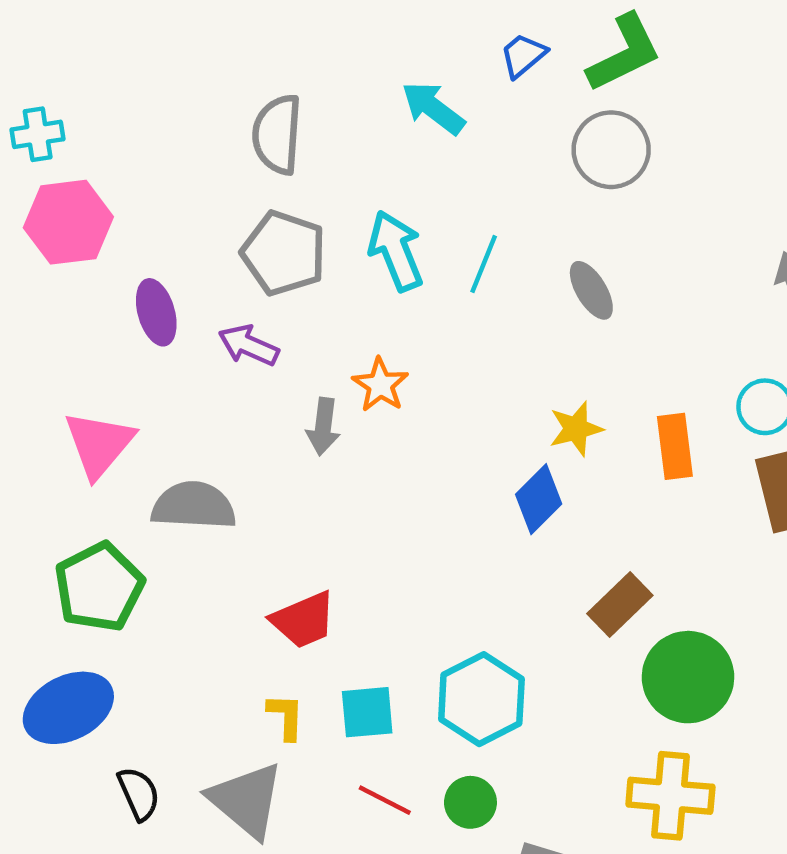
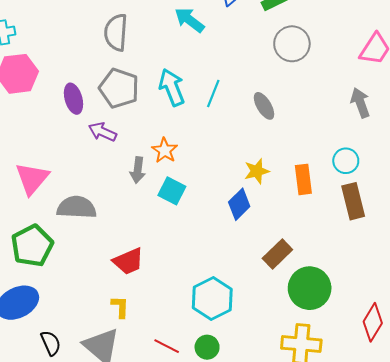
gray circle: (611, 150) -> (292, 44), moved
purple ellipse: (156, 312) -> (73, 99), moved
cyan square: (367, 712) -> (172, 191), moved, turned 32

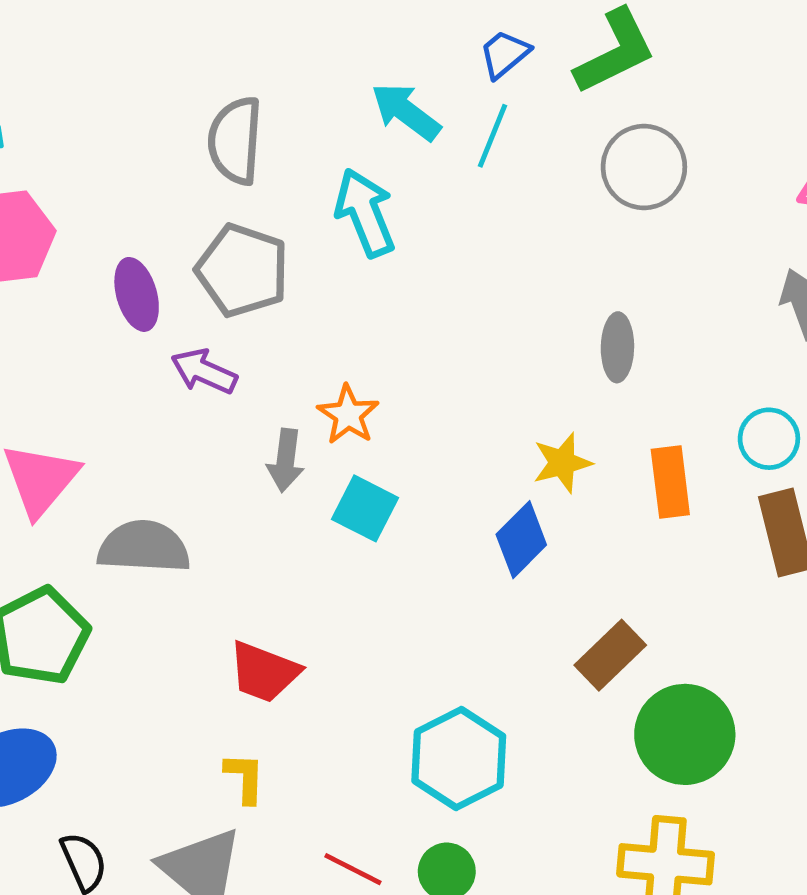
cyan arrow: (172, 87) -> (365, 213), moved
cyan line: (213, 93) -> (492, 136), moved
gray ellipse: (264, 106) -> (617, 347), moved, turned 32
red trapezoid: (128, 261) -> (264, 672), turned 44

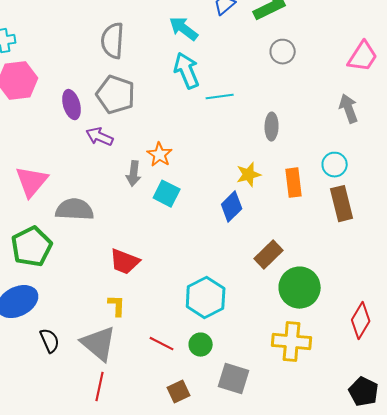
cyan line: (492, 136) -> (220, 97), moved, turned 60
gray circle: (644, 167) -> (283, 52), size x0.7
cyan arrow: (365, 213) -> (187, 71), moved

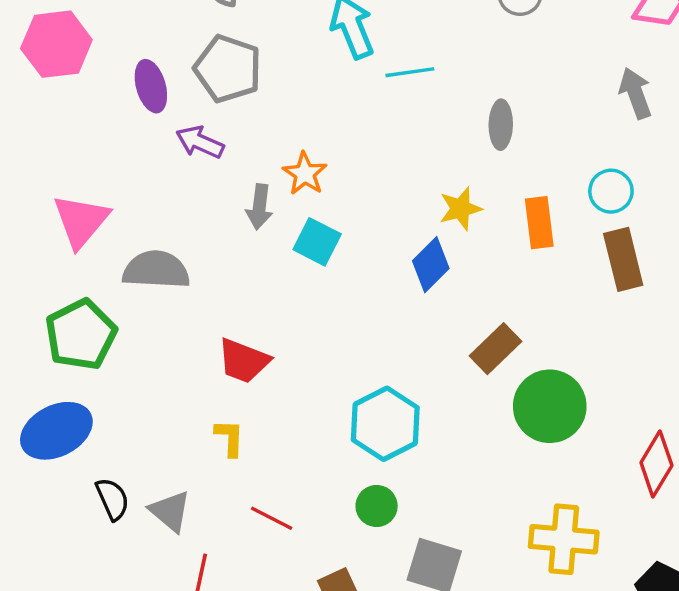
yellow cross: (292, 342) -> (564, 539), moved
gray triangle: (99, 344) -> (170, 511), moved, size x0.7
red line: (162, 344) -> (272, 518), moved

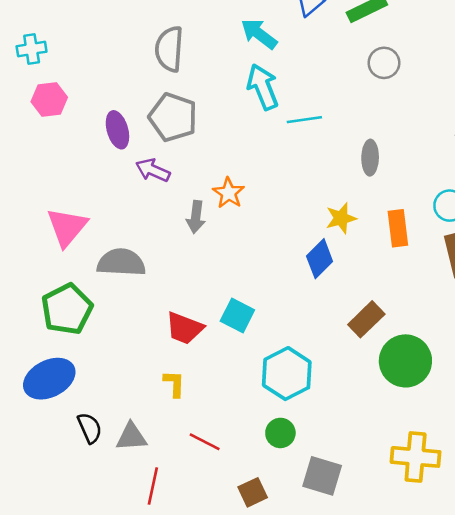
pink hexagon: (56, 44) -> (49, 99), size x0.7
cyan square: (317, 242) -> (237, 315), moved
gray triangle: (170, 511) -> (131, 437), turned -44

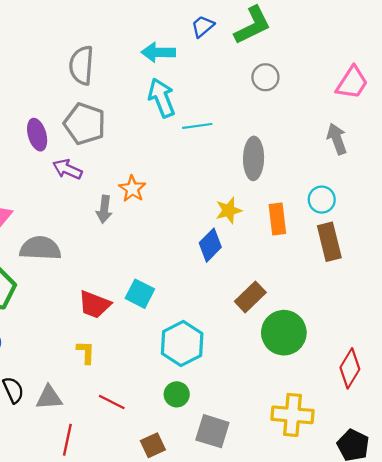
cyan arrow: (259, 34) -> (158, 52), turned -36
gray ellipse: (370, 158) -> (254, 158), size x1.4

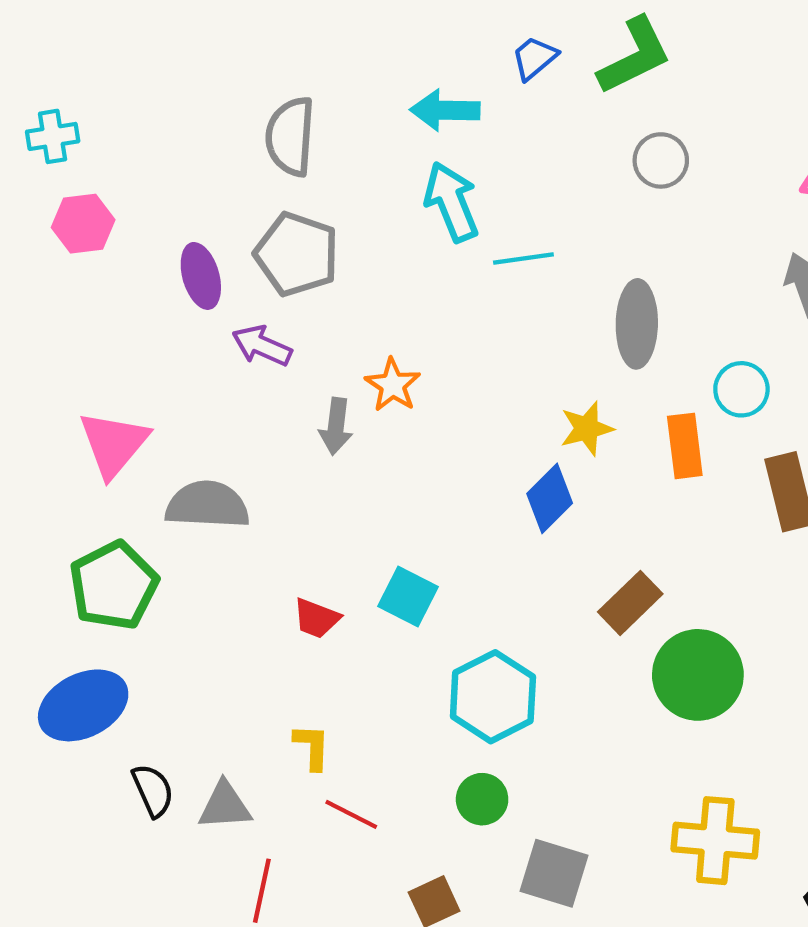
cyan circle: (322, 200) -> (741, 389), moved
red trapezoid: (94, 305) -> (316, 618), size x0.7
yellow L-shape: (86, 352) -> (312, 747), moved

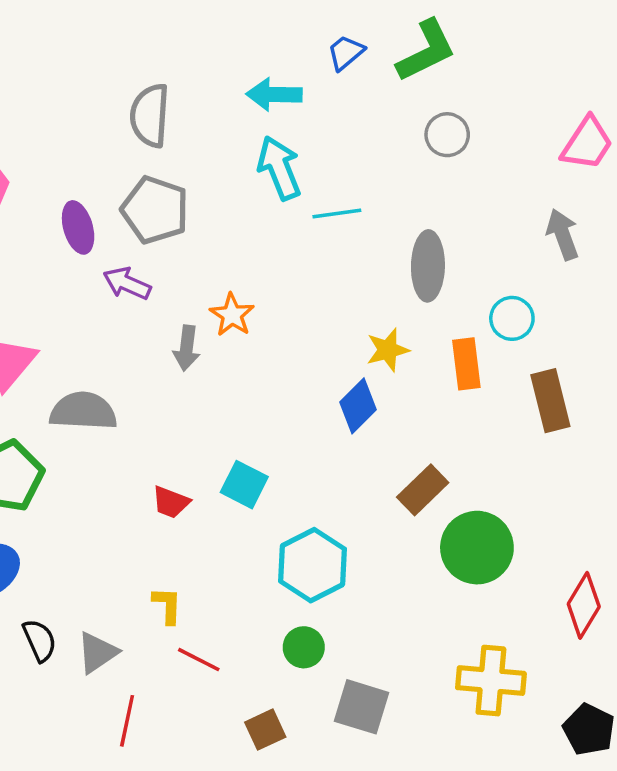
gray triangle: (225, 806) -> (97, 653), turned -30

